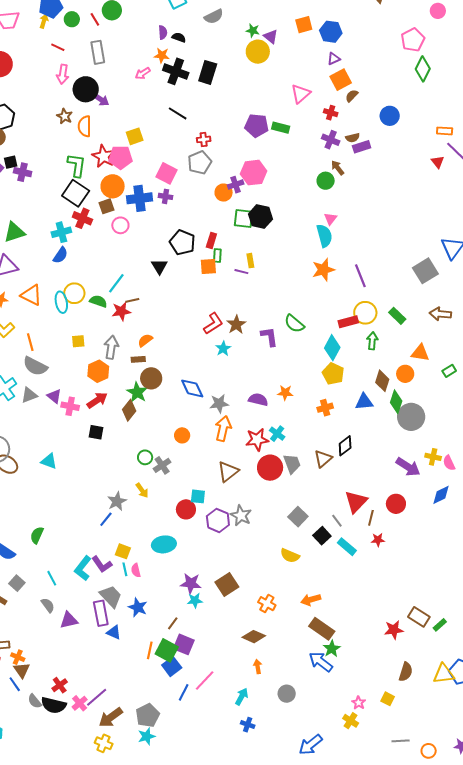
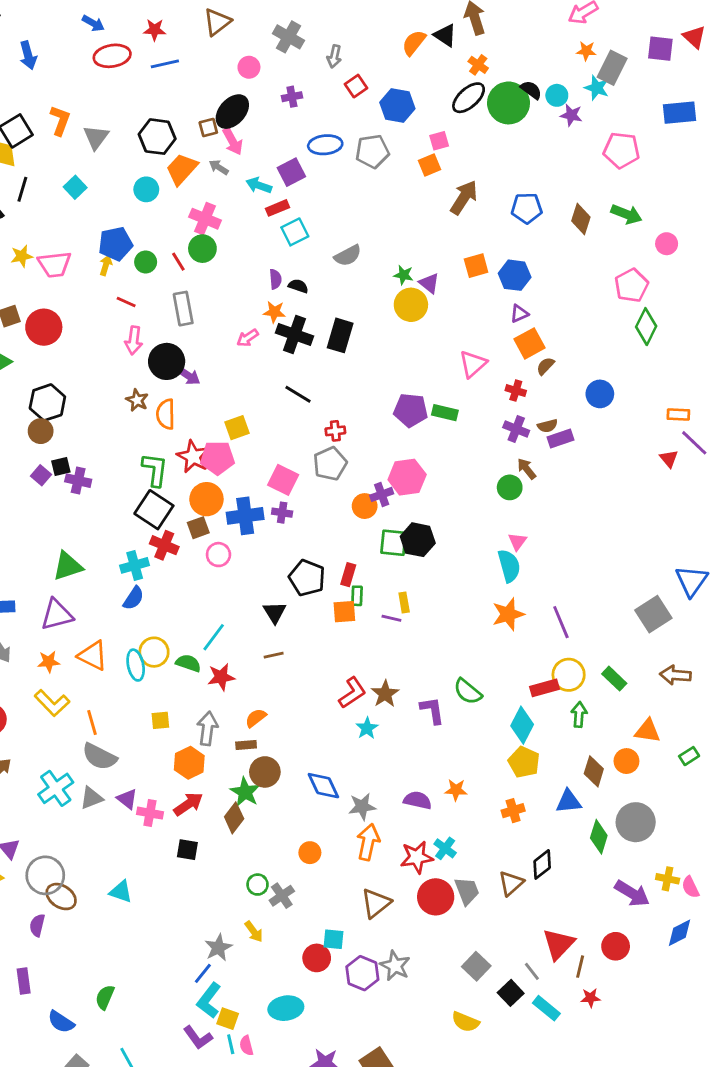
brown line: (132, 300) -> (274, 655), moved
green diamond: (396, 402) -> (599, 837), moved
cyan L-shape: (83, 568) -> (209, 1000), moved

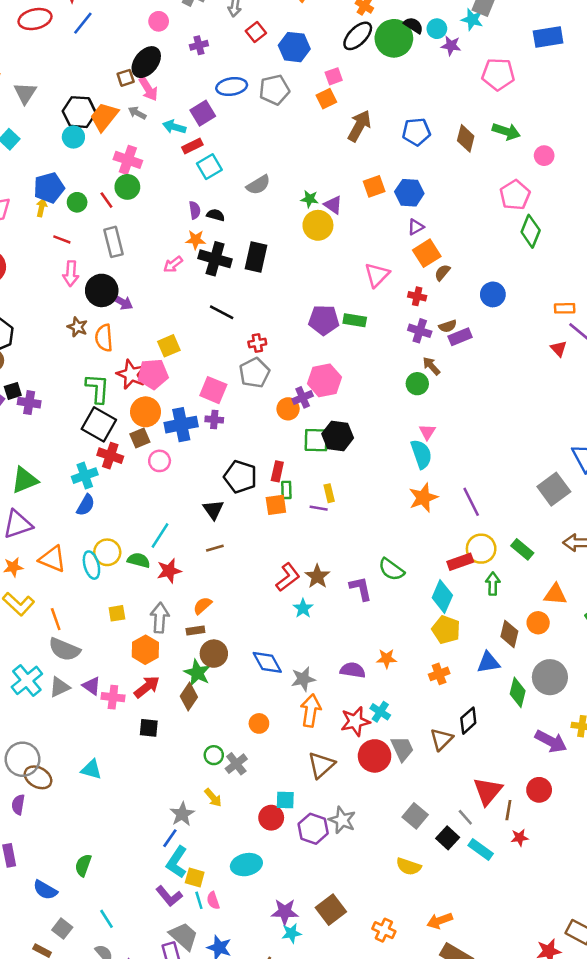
blue line: (165, 64) -> (83, 23), turned -35
black hexagon: (157, 137) -> (79, 112), moved

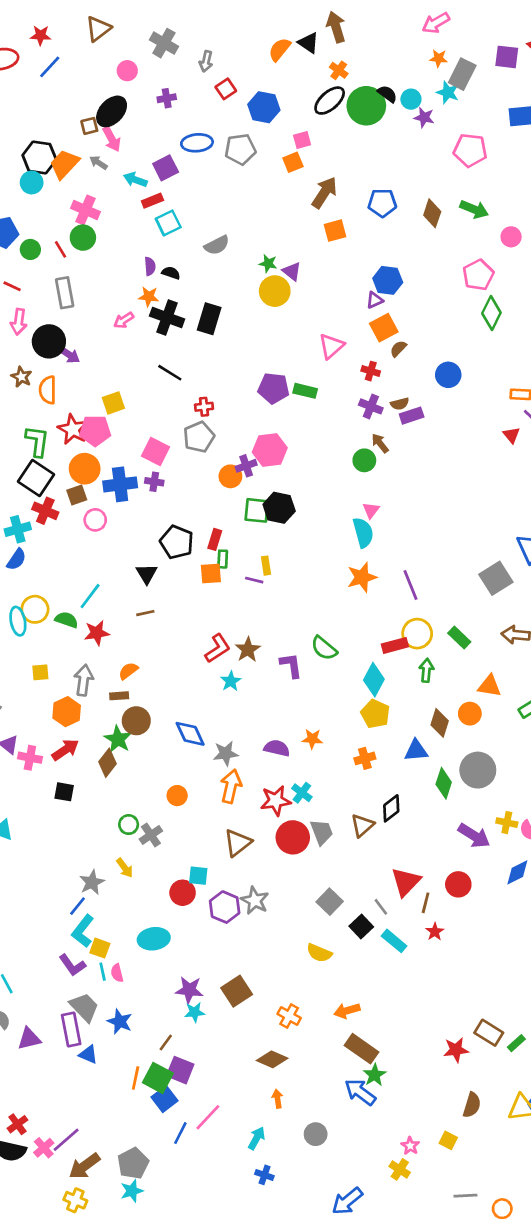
orange square: (374, 186) -> (335, 231), moved
blue hexagon: (409, 193) -> (388, 280), moved
red star: (520, 838) -> (435, 932), turned -30

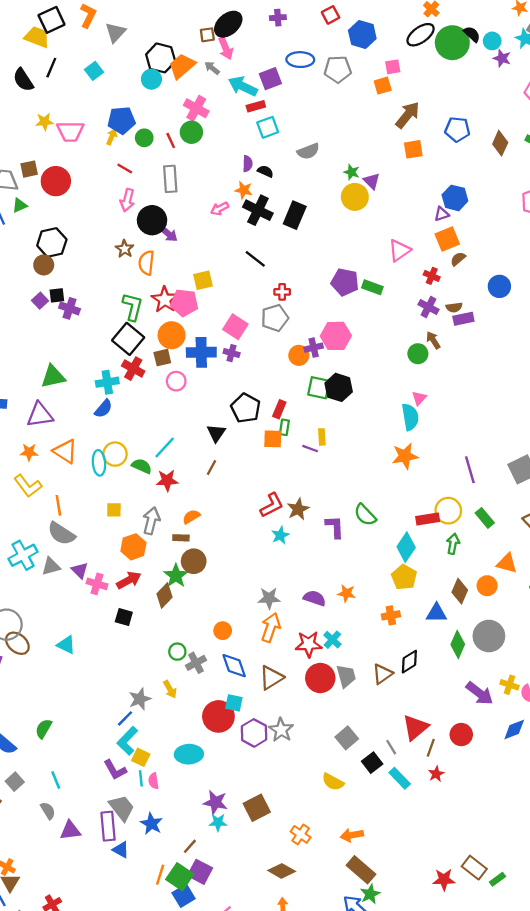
cyan arrow: (135, 180) -> (243, 86), size x1.4
purple line: (411, 585) -> (470, 470), moved
brown line: (145, 613) -> (212, 468), turned -56
blue diamond: (190, 734) -> (234, 666), moved
red circle: (183, 893) -> (218, 716), size x1.4

